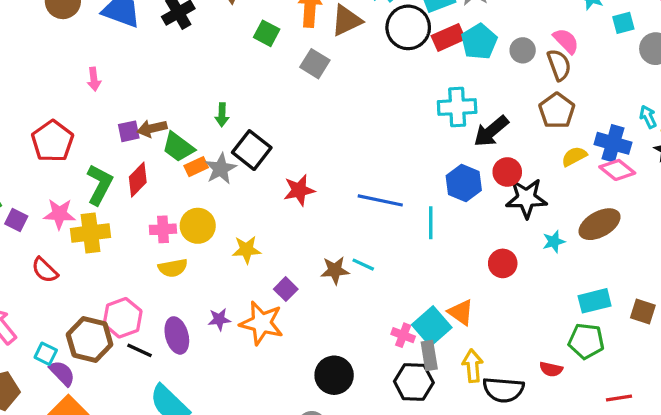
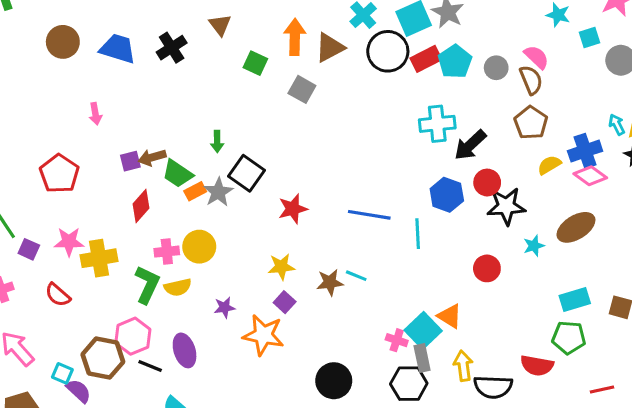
blue cross: (613, 143) -> (585, 151), turned -32
green L-shape: (100, 185) -> (147, 285), moved
yellow star: (246, 250) -> (281, 267), moved
purple star: (219, 319) -> (225, 307), moved
red semicircle: (551, 369) -> (537, 366), size x1.5

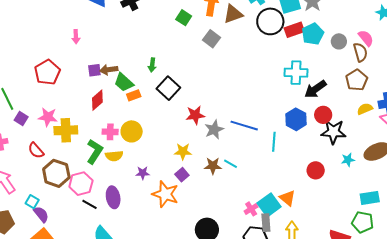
gray star: (218, 192) -> (214, 129), moved
pink cross: (397, 340) -> (251, 209), turned 32
brown hexagon: (103, 358) -> (56, 173), moved

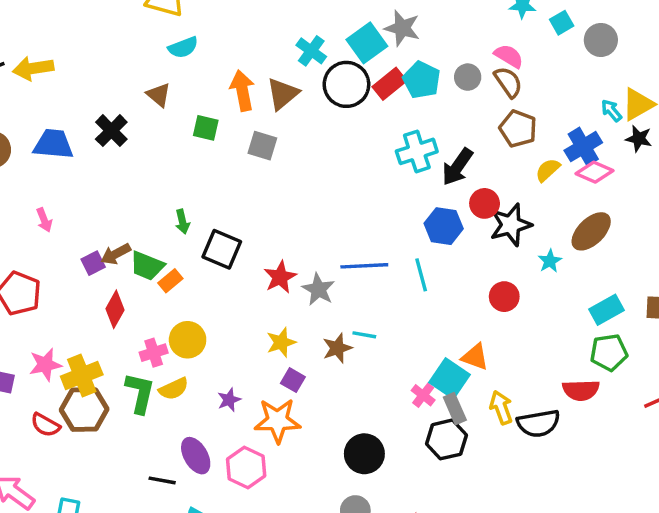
brown hexagon: (56, 173) -> (84, 410), moved
pink hexagon: (81, 184) -> (246, 468), moved

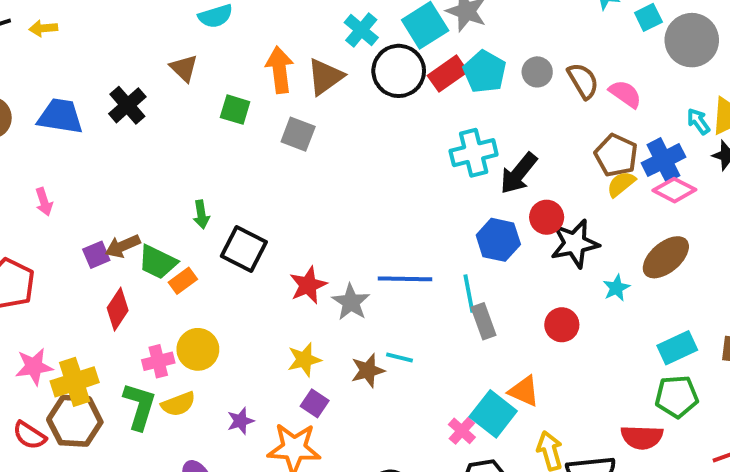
gray circle: (601, 40) -> (692, 40), size x1.4
pink semicircle: (509, 56) -> (625, 94), moved
yellow arrow: (33, 68) -> (43, 28), size x0.6
brown pentagon: (518, 129) -> (616, 155), moved
gray rectangle: (455, 409) -> (483, 321), moved

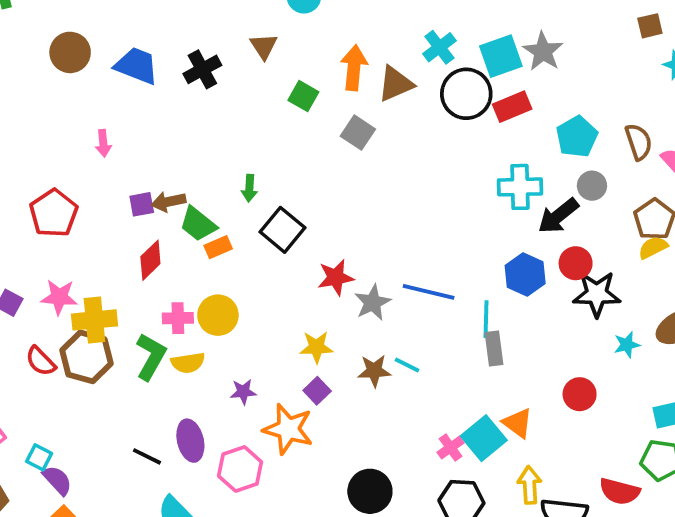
cyan pentagon: (485, 72) -> (577, 137), moved
gray circle: (537, 72) -> (592, 186), moved
red circle: (562, 325) -> (580, 394), moved

